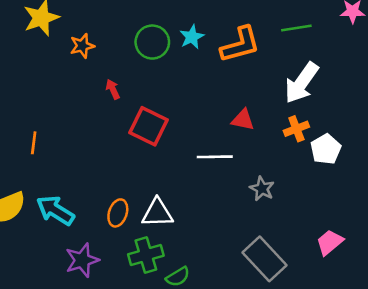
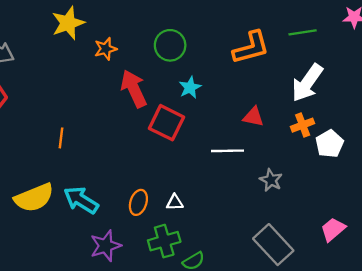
cyan star: (192, 37) -> (190, 87), moved
red arrow: (113, 89) -> (134, 89), size x2.0
white triangle: (157, 213) -> (175, 202), size x0.6

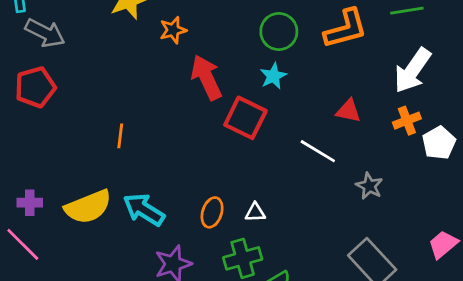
green circle: (170, 45) -> (279, 32), moved
white line: (228, 151) -> (318, 151), turned 32

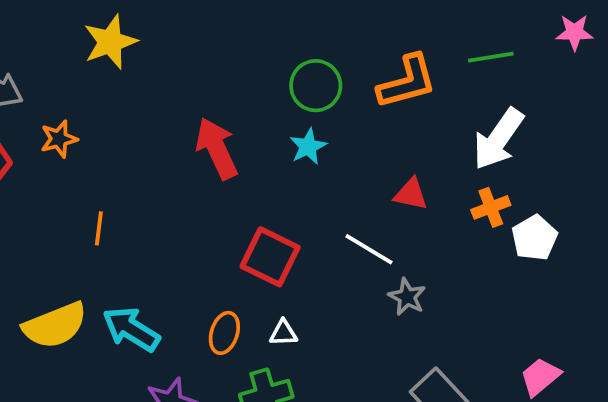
orange star: (173, 30) -> (59, 139), moved
red square: (245, 118) -> (270, 257), moved
gray star: (369, 186) -> (407, 297), moved

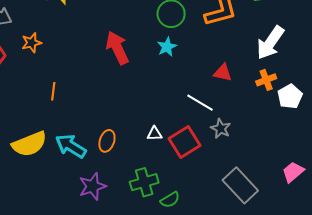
red square: (270, 257) -> (185, 142), moved, turned 32
orange ellipse: (224, 333) -> (107, 141), moved
white triangle: (283, 333) -> (155, 134), moved

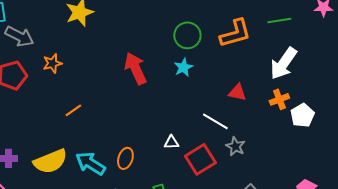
orange line: (53, 91) -> (73, 110), turned 48
white triangle: (155, 134) -> (171, 142), moved

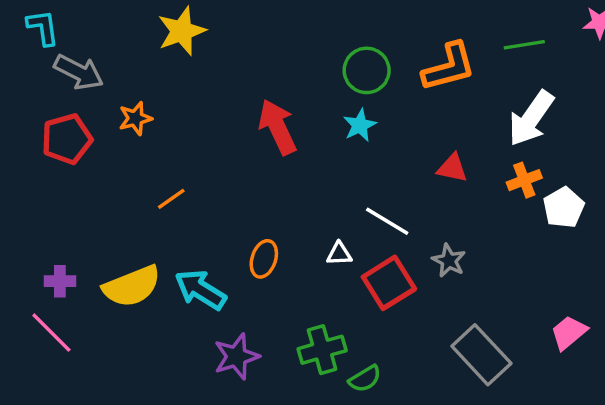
white line: (215, 121) -> (387, 221), moved
orange ellipse: (125, 158) -> (264, 259), moved

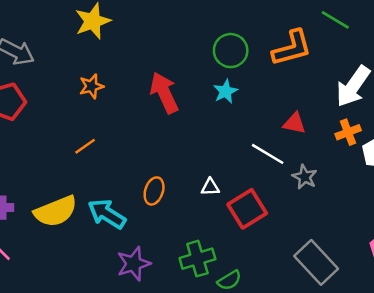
green line: (524, 45) -> (335, 20), moved, turned 40
orange star: (135, 118) -> (91, 86), moved
white line: (387, 221) -> (268, 154), moved
gray star: (449, 261) -> (305, 177), moved

